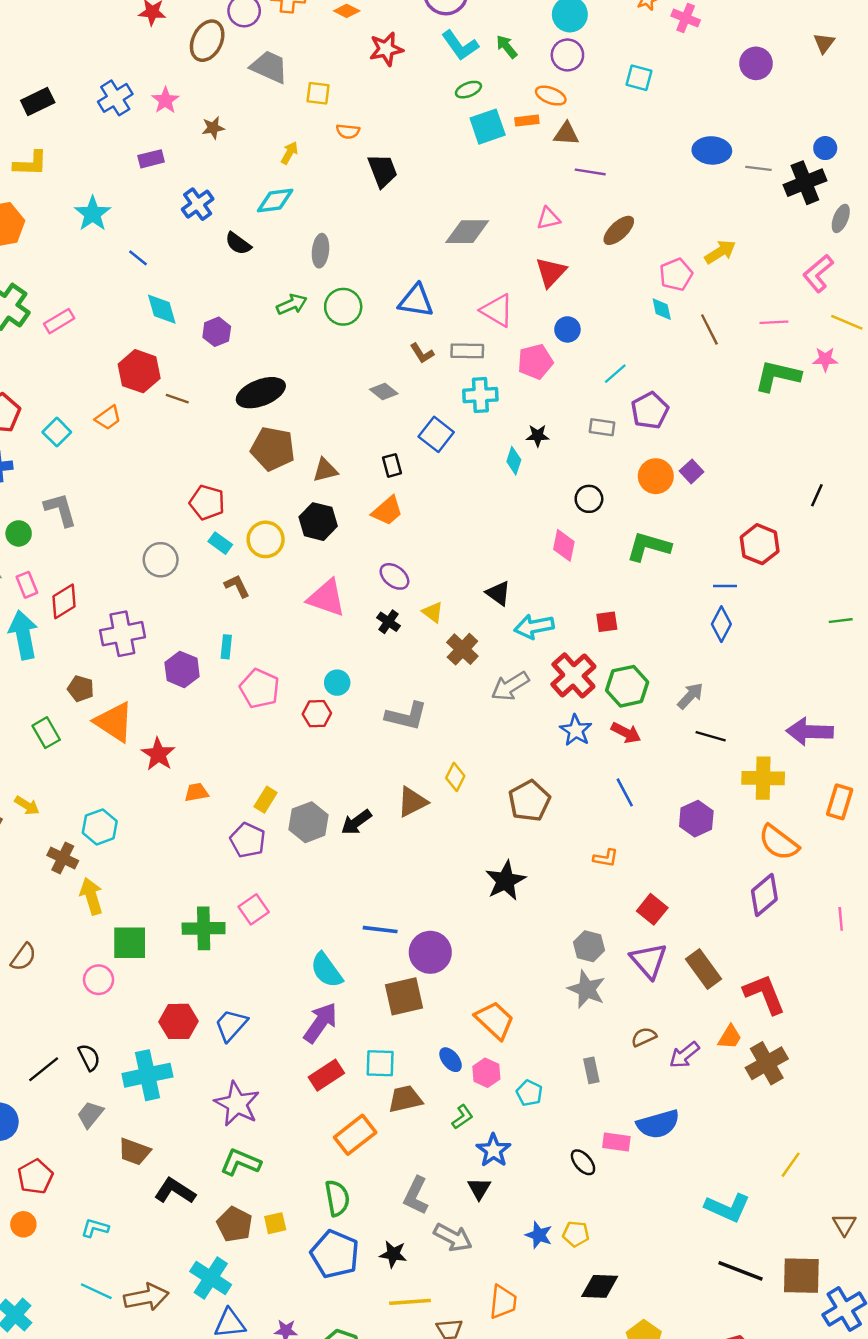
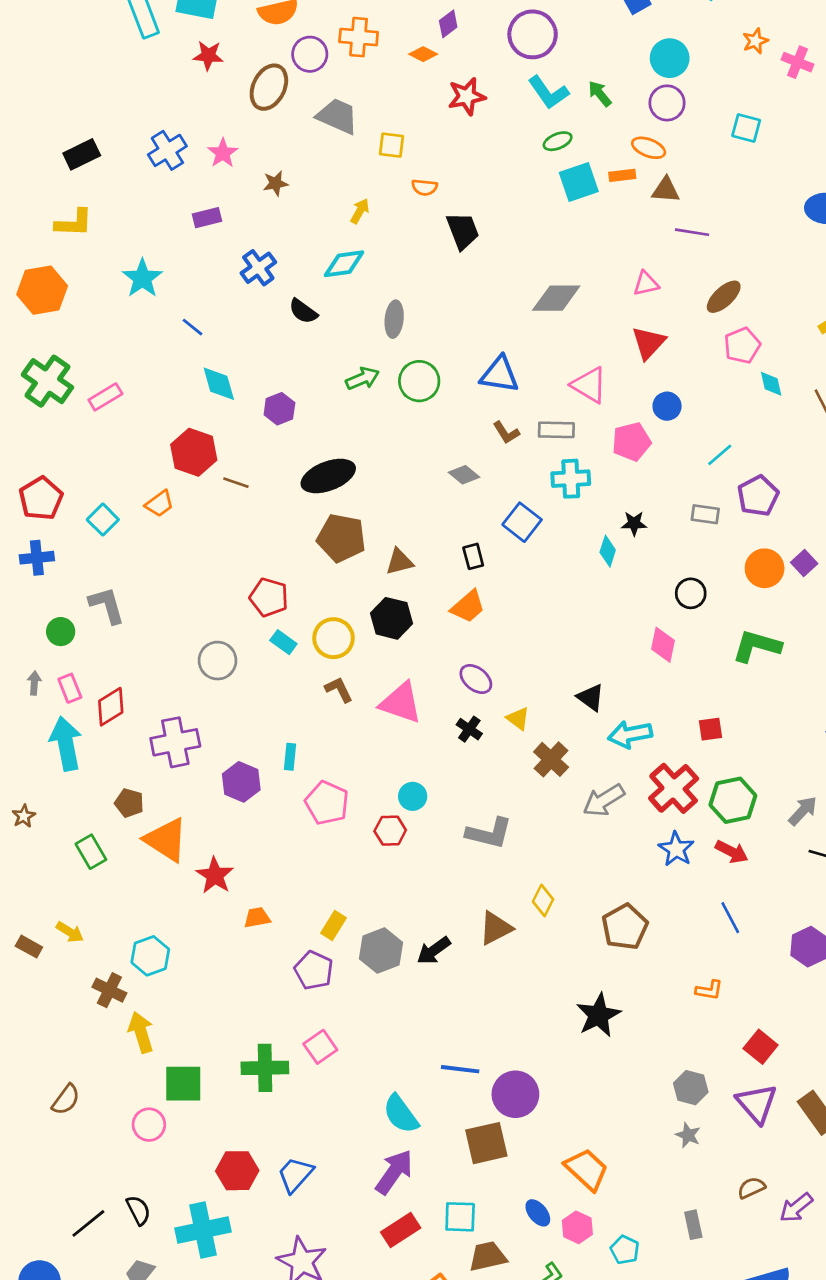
pink pentagon: (676, 275) -> (742, 346), moved
brown L-shape: (237, 586) -> (339, 690), moved
gray star: (587, 989) -> (688, 1135), size x0.6

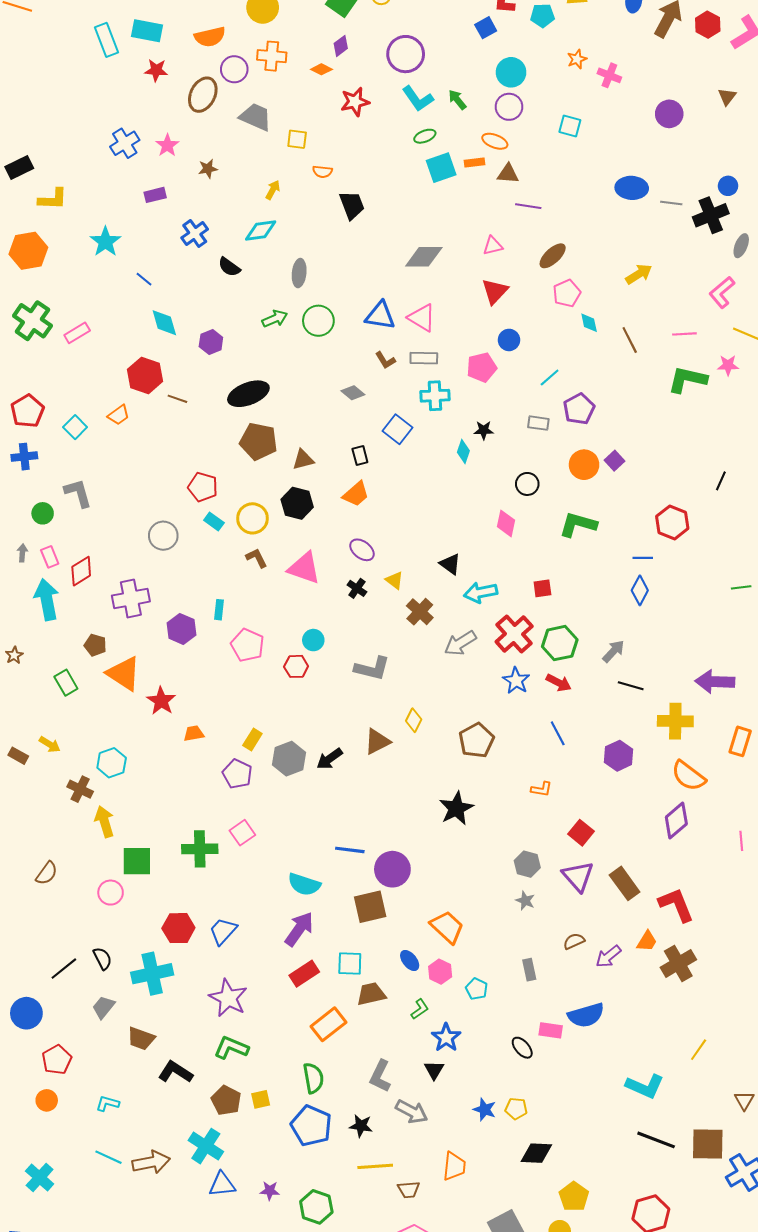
black rectangle: (82, 154) -> (19, 168), moved
pink triangle: (589, 385) -> (422, 318), moved
cyan semicircle: (401, 1114) -> (304, 884), turned -36

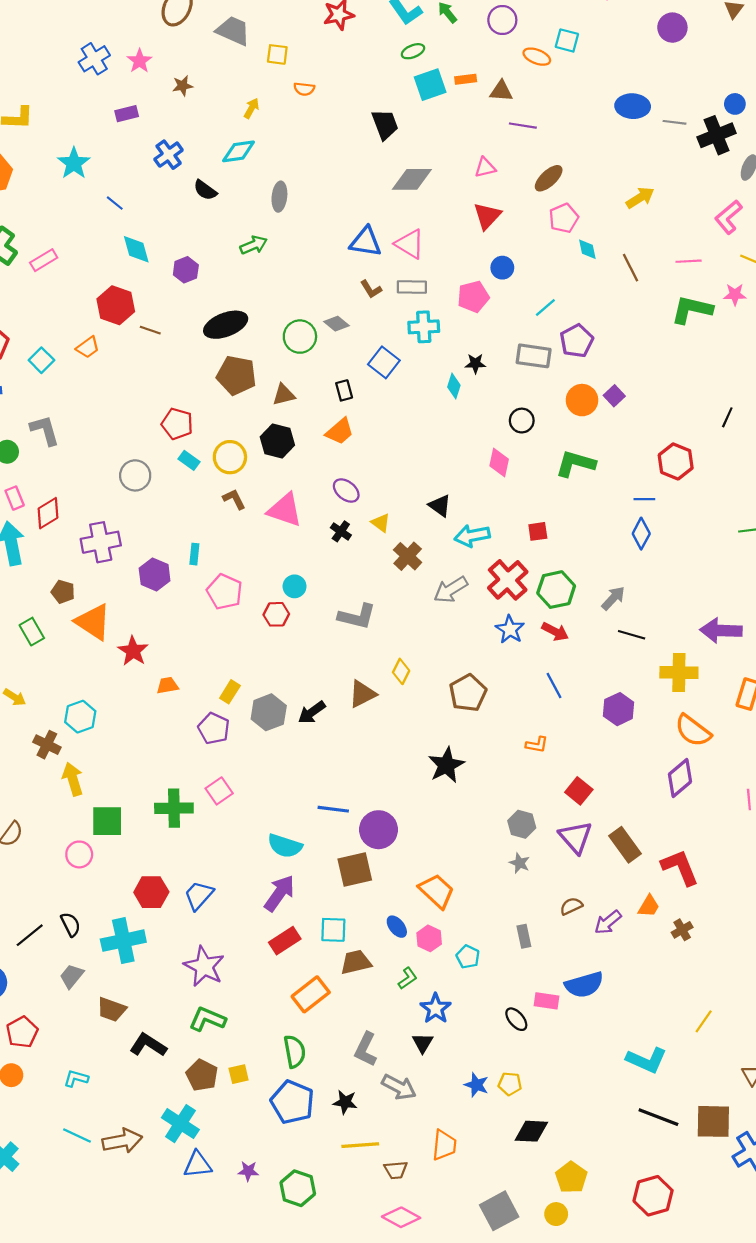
orange ellipse: (495, 141) -> (537, 57), moved
black trapezoid: (352, 205) -> (385, 124), moved
green circle: (318, 321) -> (300, 337), moved
gray rectangle: (538, 423) -> (534, 356), size x1.5
brown cross: (678, 964) -> (682, 930), size x0.6

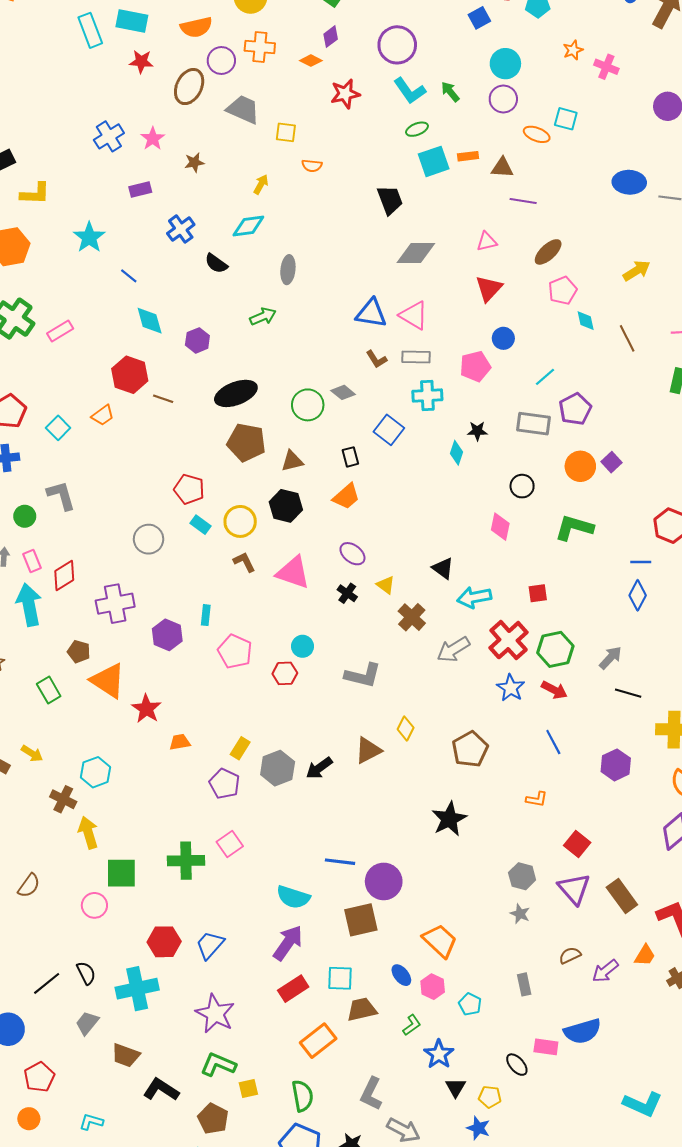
black triangle: (423, 1043) -> (455, 1087), moved
yellow square: (239, 1074) -> (248, 1089), moved
yellow pentagon: (510, 1084) -> (490, 1097), moved

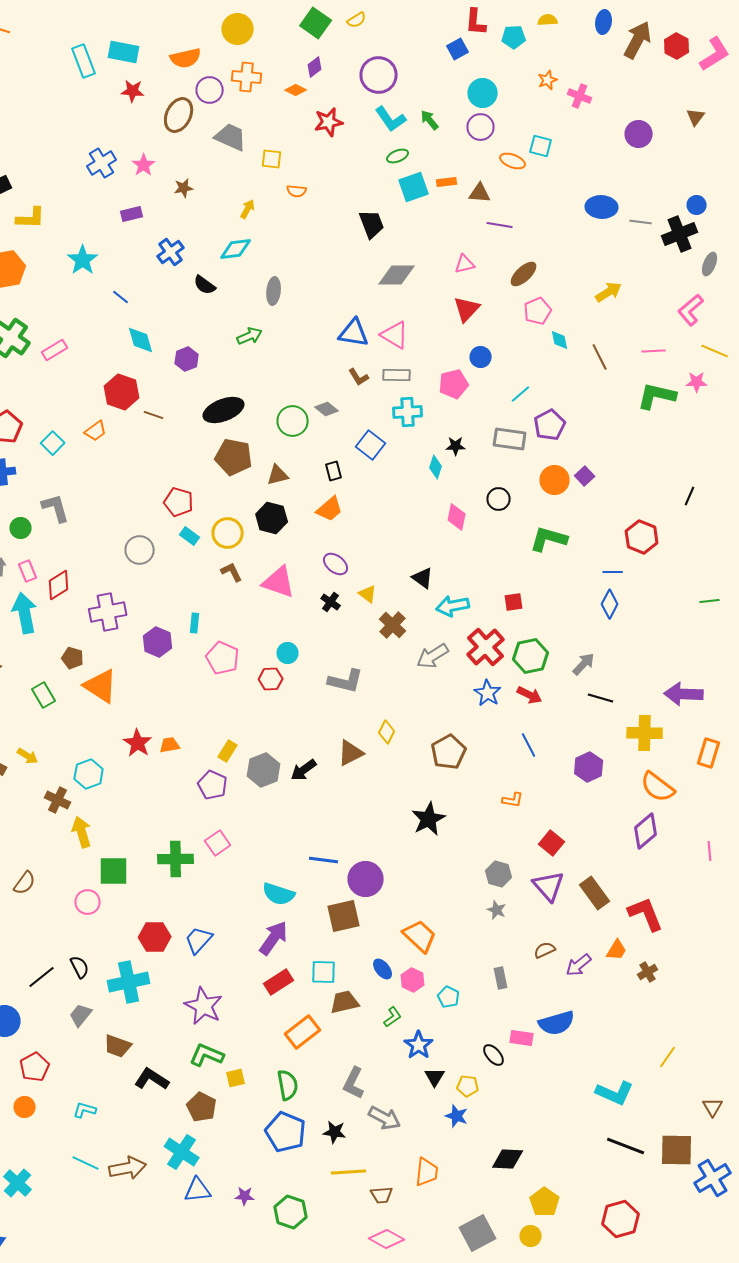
pink diamond: (500, 527) -> (457, 517), moved
red star: (146, 709) -> (138, 743), moved

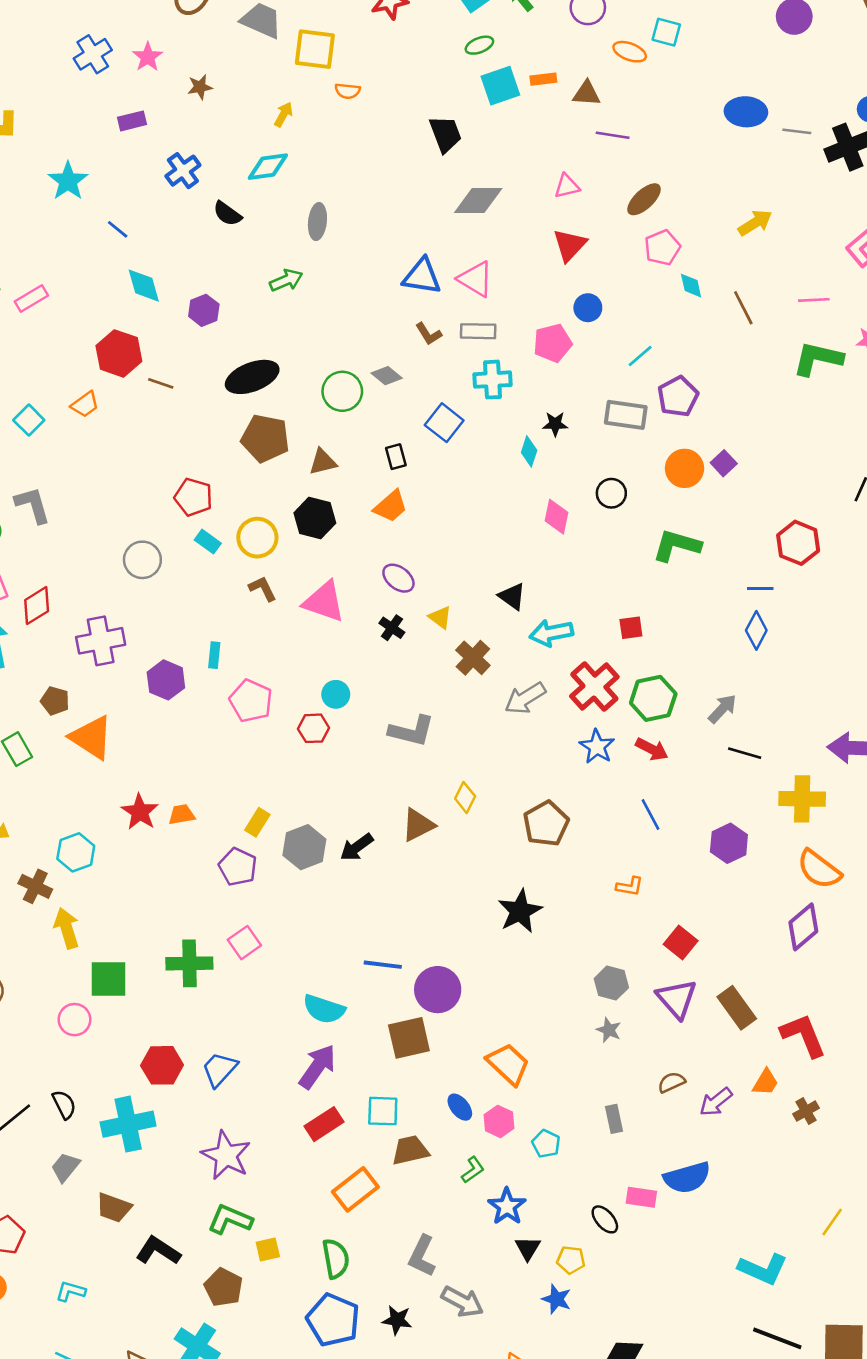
yellow square: (272, 159) -> (315, 49), size x1.6

